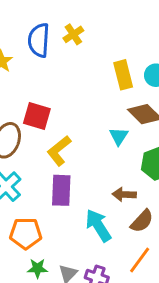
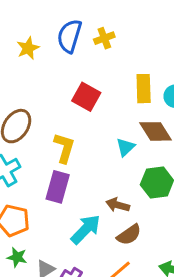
red square: (37, 116) -> (86, 97), moved
yellow L-shape: (59, 151) -> (64, 148), turned 132
cyan arrow: (98, 225) -> (86, 229), turned 64

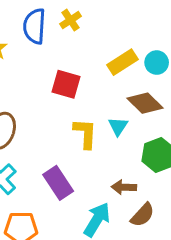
yellow rectangle: (144, 89) -> (123, 62), turned 72
yellow L-shape: (64, 148) -> (85, 133), moved
purple rectangle: (58, 187) -> (58, 183), turned -36

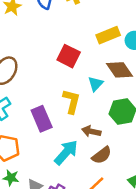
red square: (66, 84) -> (69, 56), moved
yellow L-shape: (85, 133) -> (72, 101), moved

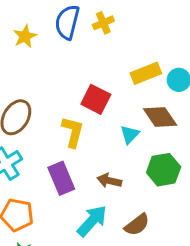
yellow L-shape: (72, 101) -> (73, 132), moved
brown arrow: (91, 131) -> (109, 181), moved

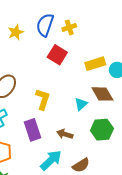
red square: (96, 99) -> (57, 55), moved

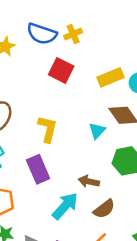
blue semicircle: (45, 25) -> (42, 34), turned -85
brown arrow: (65, 134) -> (89, 181), moved

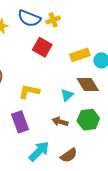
yellow L-shape: (48, 129) -> (29, 91), turned -95
brown arrow: (89, 181) -> (60, 122), moved

